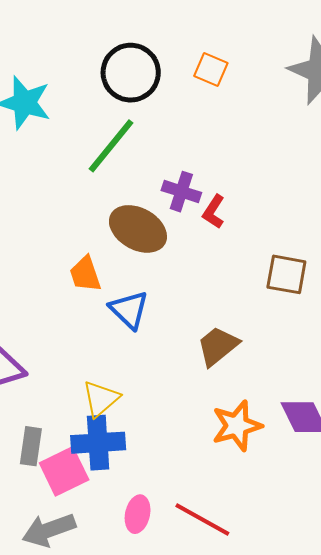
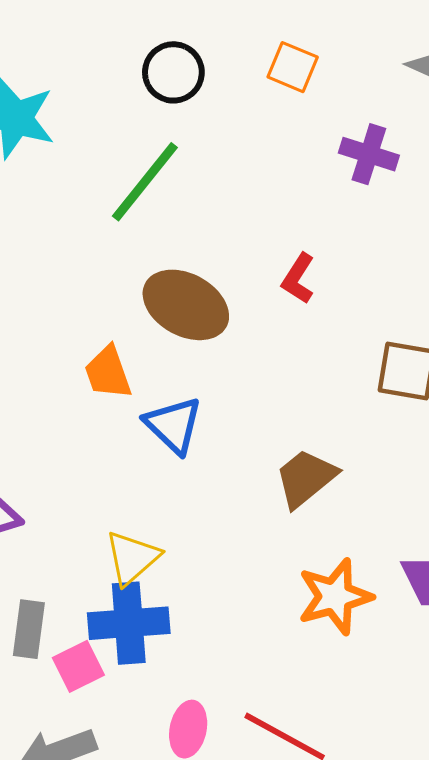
black circle: (131, 73) -> (173, 72), size x0.7
purple cross: (181, 192) -> (369, 154), moved
pink square: (64, 471) -> (78, 666), size x0.7

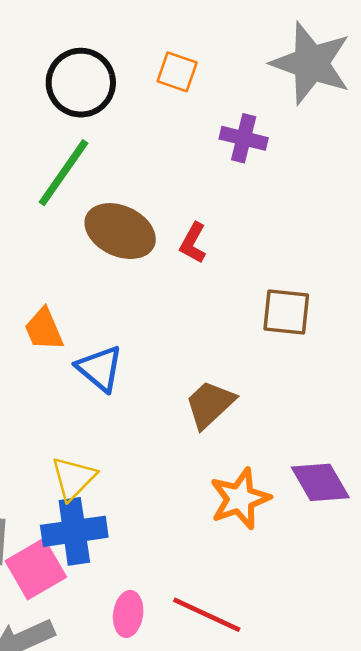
black circle: (173, 72) -> (81, 83), size x1.4
brown ellipse: (186, 305) -> (120, 231), moved
pink square: (78, 666) -> (36, 569), size x1.4

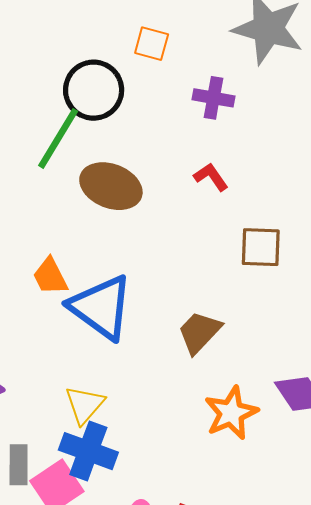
black circle: (81, 83) -> (94, 90), moved
red L-shape: (193, 243) -> (211, 177), moved, turned 120
blue triangle: (100, 368) -> (101, 307), size x1.6
blue cross: (74, 531) -> (88, 451), turned 32

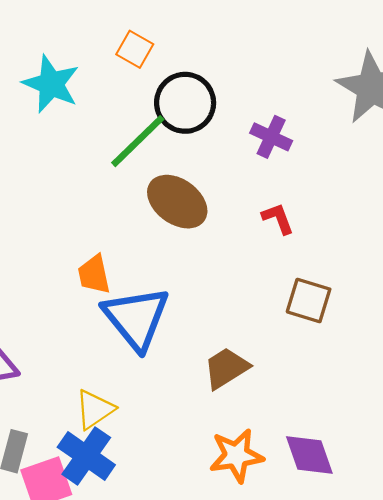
orange square: (152, 44) -> (135, 49), moved
purple cross: (213, 98) -> (271, 137), moved

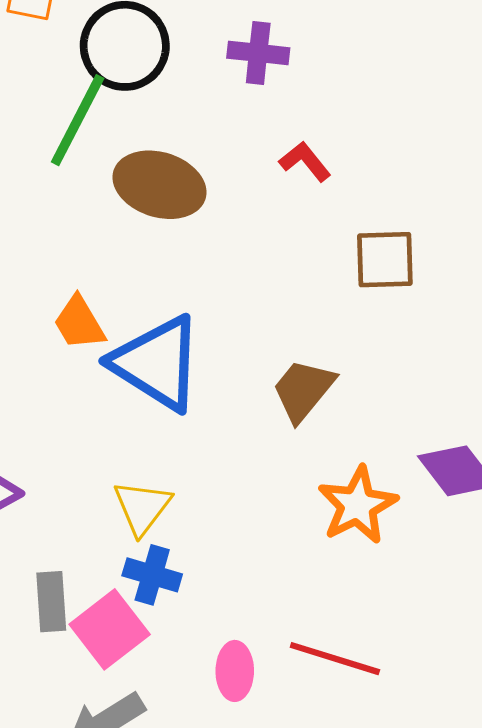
blue cross: (86, 456) -> (152, 575), size x0.7

